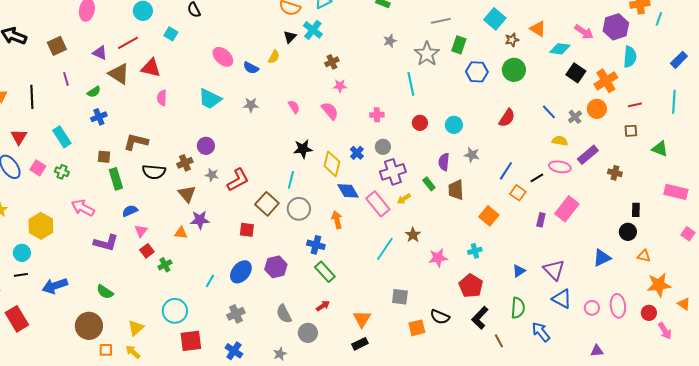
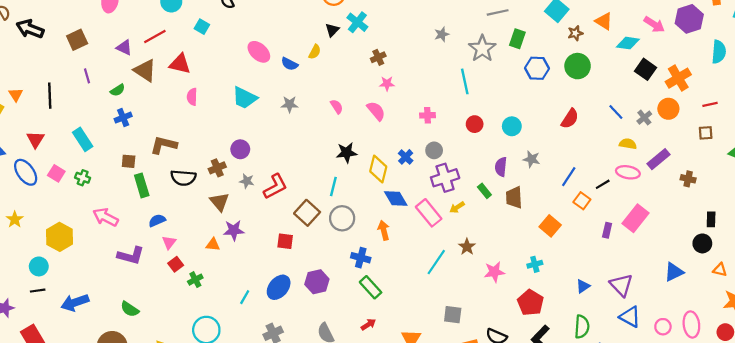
cyan semicircle: (630, 57) -> (719, 52), moved

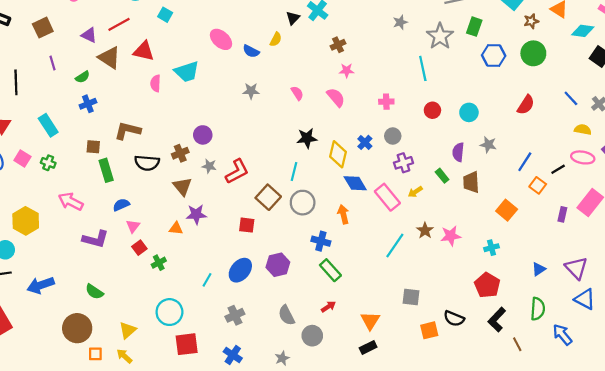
cyan trapezoid: (245, 98) -> (187, 72), moved, turned -44
purple cross: (445, 178) -> (403, 163), size x0.7
pink star: (494, 272) -> (451, 236), moved

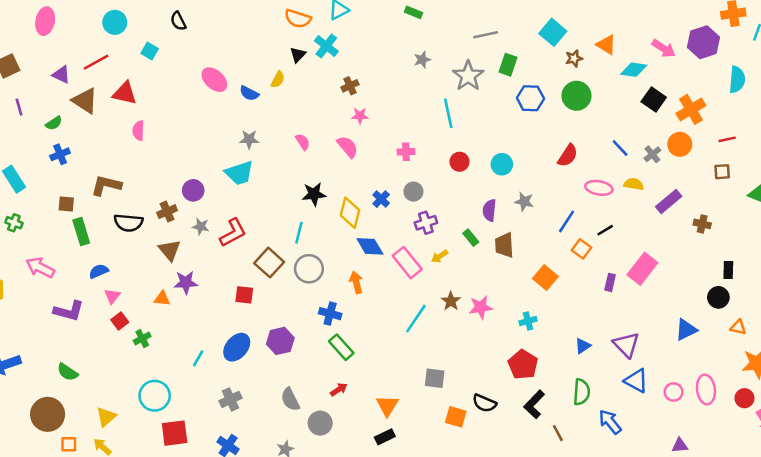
cyan trapezoid: (187, 72) -> (239, 173), moved
pink ellipse: (583, 157) -> (599, 188), moved
orange square: (429, 330) -> (456, 417), turned 30

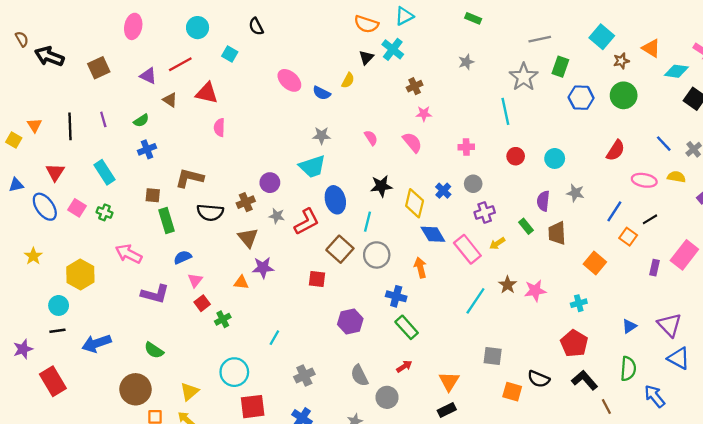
gray star: (422, 60) -> (466, 62), moved
brown triangle: (85, 101) -> (170, 100), size x0.6
purple line: (19, 107) -> (103, 119), moved
blue ellipse: (237, 347) -> (335, 200), moved, turned -55
black L-shape: (534, 404) -> (585, 380), turned 95

